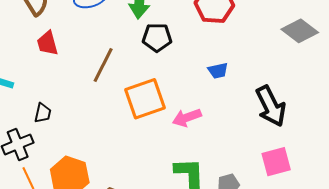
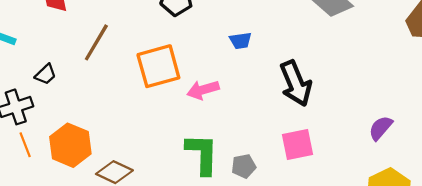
brown line: (103, 65) -> (96, 42), moved
black trapezoid: (43, 113) -> (46, 74), turned 30

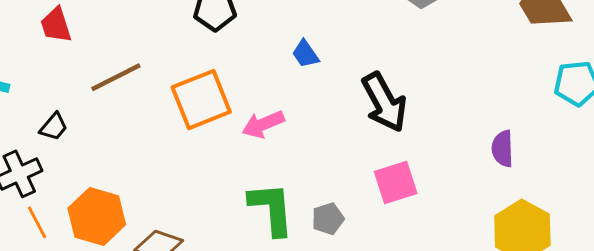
blue trapezoid: (241, 41) -> (305, 54), turned 70
brown line: (96, 42) -> (116, 77), turned 39
purple semicircle: (381, 128) -> (503, 149), turned -36

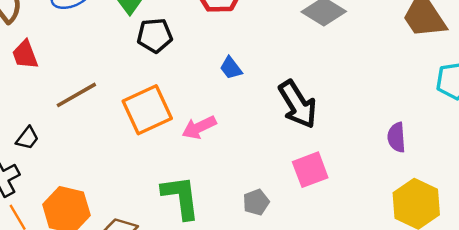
green L-shape: (271, 209) -> (181, 197), moved

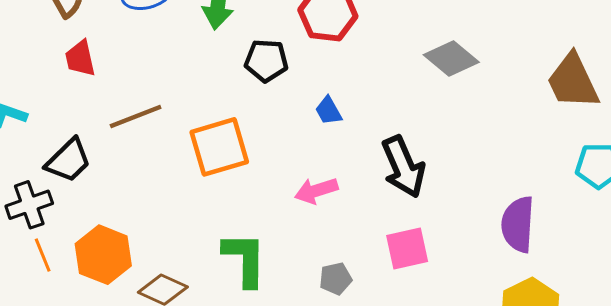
black pentagon: (155, 35) -> (266, 61), moved
pink arrow: (199, 127) -> (316, 191), moved
purple semicircle: (396, 137) -> (518, 224), size x1.5
black trapezoid: (27, 138) -> (68, 160), size x1.6

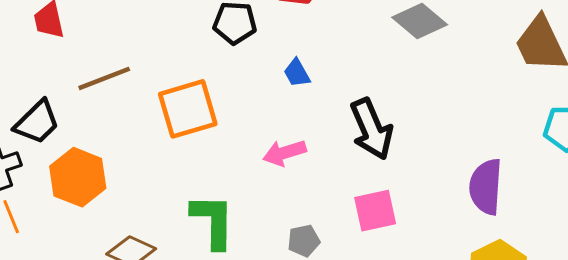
orange hexagon: (103, 255) -> (78, 177), moved

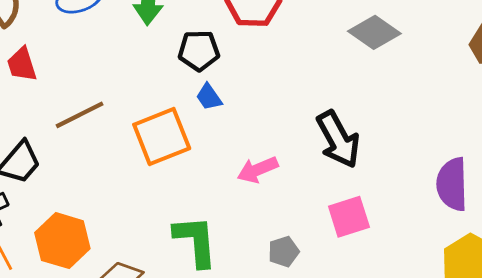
blue trapezoid: (297, 73) -> (209, 97), moved
orange hexagon: (78, 177) -> (62, 241), moved

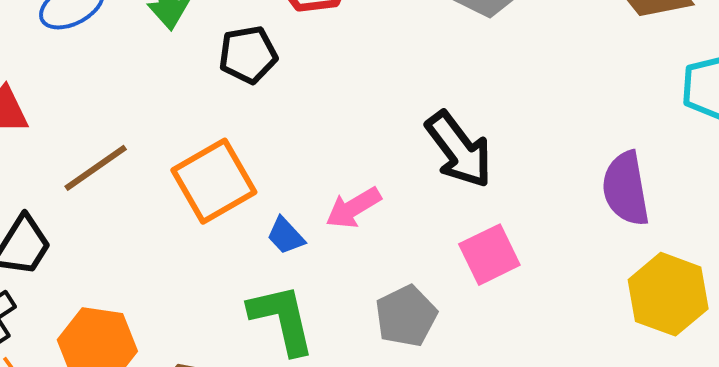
blue trapezoid: (209, 97) -> (286, 236), moved
gray pentagon: (284, 252) -> (406, 316), size x1.4

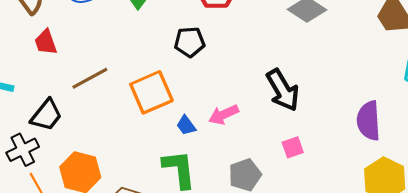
black pentagon: (248, 55) -> (190, 42), moved
pink square: (489, 255) -> (293, 147), size x0.7

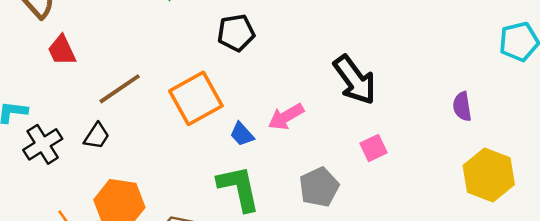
black trapezoid: (46, 115) -> (97, 136), moved, size x0.7
purple semicircle: (369, 121) -> (462, 106), size x0.6
black cross: (23, 150) -> (43, 144), moved

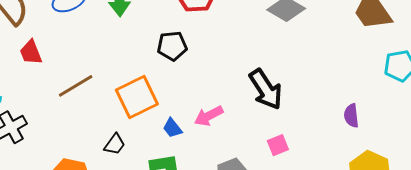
black trapezoid: (97, 136) -> (115, 144), moved

